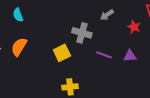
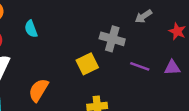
cyan semicircle: (18, 15) -> (31, 29), moved
orange semicircle: (19, 47) -> (38, 90), moved

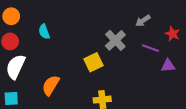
gray cross: (112, 39) -> (115, 40), turned 30
purple line: (140, 66) -> (150, 48), moved

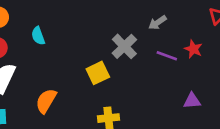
red star: (172, 34) -> (193, 49), moved
purple triangle: (168, 66) -> (192, 101), moved

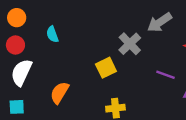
gray arrow: (158, 23) -> (160, 22), size x1.5
purple line: (167, 56) -> (165, 75), moved

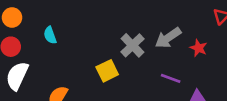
gray arrow: (160, 22) -> (168, 38), moved

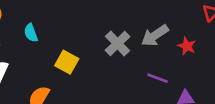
yellow square: (107, 71) -> (67, 62), moved, turned -35

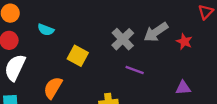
cyan semicircle: (31, 33) -> (46, 30), turned -49
purple line: (158, 78) -> (135, 70), moved

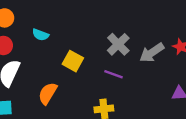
gray arrow: (156, 32) -> (152, 53), moved
purple line: (135, 70) -> (114, 74), moved

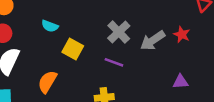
cyan semicircle: (40, 35) -> (50, 26), moved

